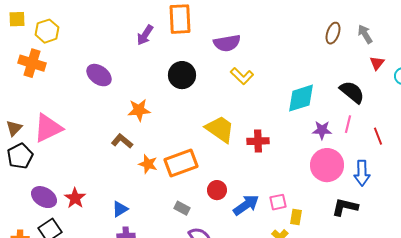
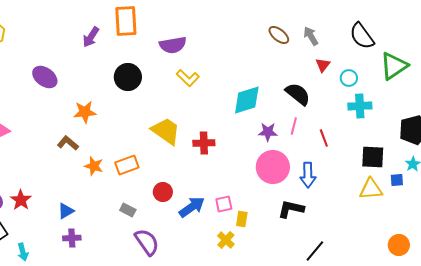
brown ellipse: (333, 33) -> (279, 35), turned -70
orange rectangle: (181, 163) -> (127, 165), size x0.7

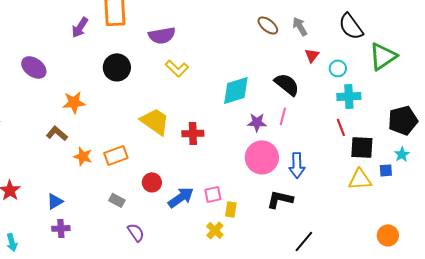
red line: (324, 138) -> (341, 127), moved
purple semicircle: (147, 242) -> (136, 232), size x0.7

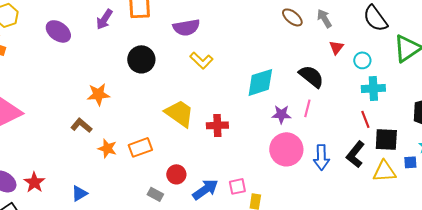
purple ellipse: (34, 67) -> (58, 31), moved
black L-shape: (280, 199) -> (355, 154), moved, turned -64
gray rectangle: (117, 200) -> (155, 194), moved

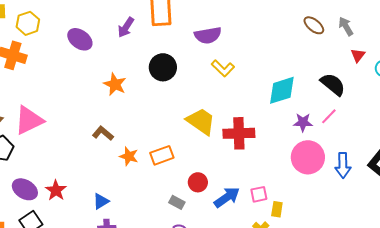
orange star: (98, 94) -> (115, 84), moved, turned 30
pink line: (307, 108) -> (329, 116), turned 30
red cross: (217, 125) -> (239, 133), size x1.4

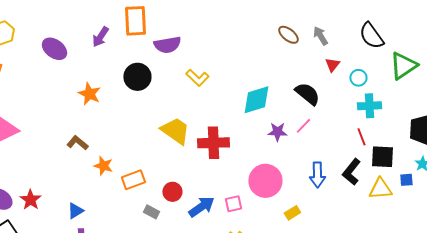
purple semicircle: (208, 35) -> (167, 45), moved
orange rectangle: (162, 155) -> (133, 180), moved
pink circle: (308, 157) -> (265, 181), moved
yellow rectangle: (277, 209) -> (292, 213), moved, turned 49

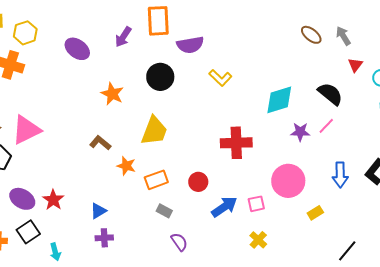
yellow trapezoid: (175, 131) -> (154, 131), moved, turned 76
red circle: (172, 192) -> (198, 182), moved
gray rectangle: (151, 212) -> (164, 211), moved

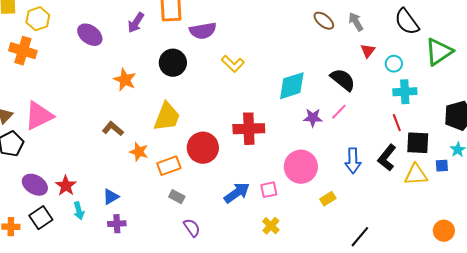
red circle: (198, 182) -> (203, 148), moved, size x1.6
cyan arrow: (55, 252) -> (79, 211), moved

